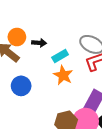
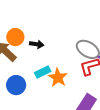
cyan rectangle: (60, 56) -> (43, 72), moved

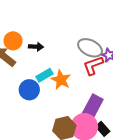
blue circle: (16, 85) -> (29, 90), moved

